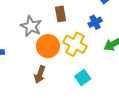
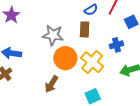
gray star: (31, 26) -> (53, 35), turned -30

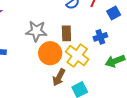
brown rectangle: (85, 29) -> (66, 33), moved
brown arrow: (51, 84) -> (59, 77), moved

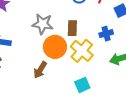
brown arrow: (59, 77) -> (40, 70), moved

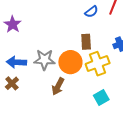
gray star: (43, 24) -> (44, 60), moved
yellow cross: (82, 51) -> (98, 64), turned 35

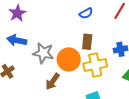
blue semicircle: (91, 12) -> (86, 13), moved
blue arrow: (16, 62) -> (17, 40), moved

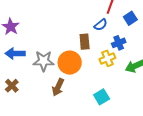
blue semicircle: (86, 13) -> (101, 25), moved
yellow cross: (95, 65) -> (107, 58), moved, size x0.7

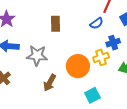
brown rectangle: (85, 42) -> (55, 24), moved
orange circle: (70, 63) -> (78, 66), moved

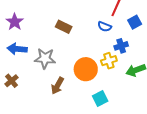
blue semicircle: (96, 23) -> (105, 27), turned 56
brown rectangle: (55, 24) -> (64, 27), turned -63

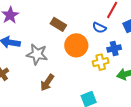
orange circle: (86, 69) -> (76, 45), moved

